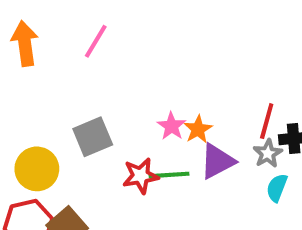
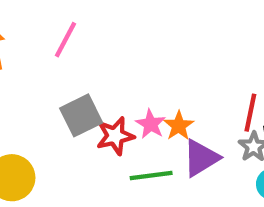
gray square: (93, 137) -> (81, 115), moved
red star: (141, 176) -> (115, 136), moved

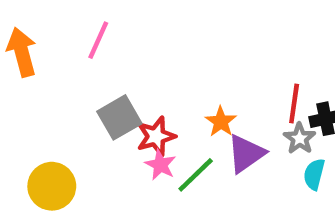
pink star: (151, 124) -> (160, 165), moved
green line: (151, 176) -> (196, 175), turned -33

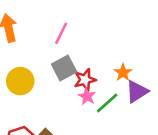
pink line: (98, 40) -> (61, 33), moved
yellow circle: (52, 186) -> (20, 81), moved

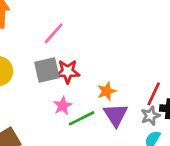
red star: (85, 80) -> (68, 72), moved
purple triangle: (137, 92) -> (116, 115), turned -45

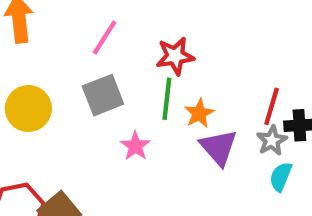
red star: (68, 72) -> (175, 56), moved
green line: (82, 118) -> (167, 99), moved, turned -48

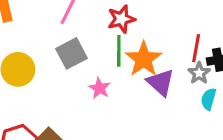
orange star: (199, 113) -> (144, 59), size x1.6

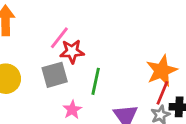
red star: (121, 19) -> (72, 51), moved
orange star: (144, 59) -> (162, 71), moved

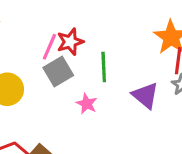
pink line: (59, 38) -> (49, 47), moved

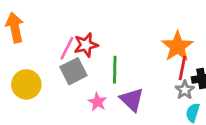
purple triangle: (145, 95) -> (132, 100), moved

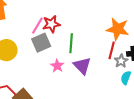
orange star: (177, 46) -> (118, 29), turned -30
red line: (182, 68) -> (112, 50), moved

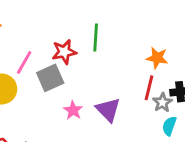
pink line: (37, 26) -> (24, 62), moved
orange star: (118, 29) -> (157, 58), size x0.7
green line: (71, 43) -> (96, 37), moved

